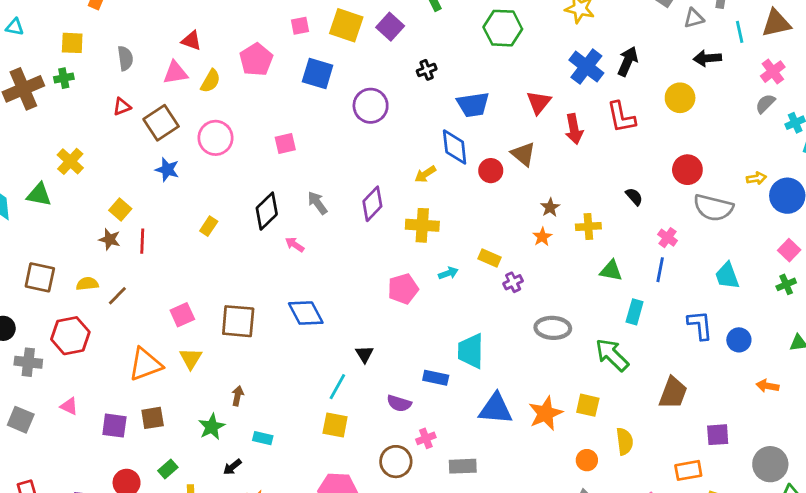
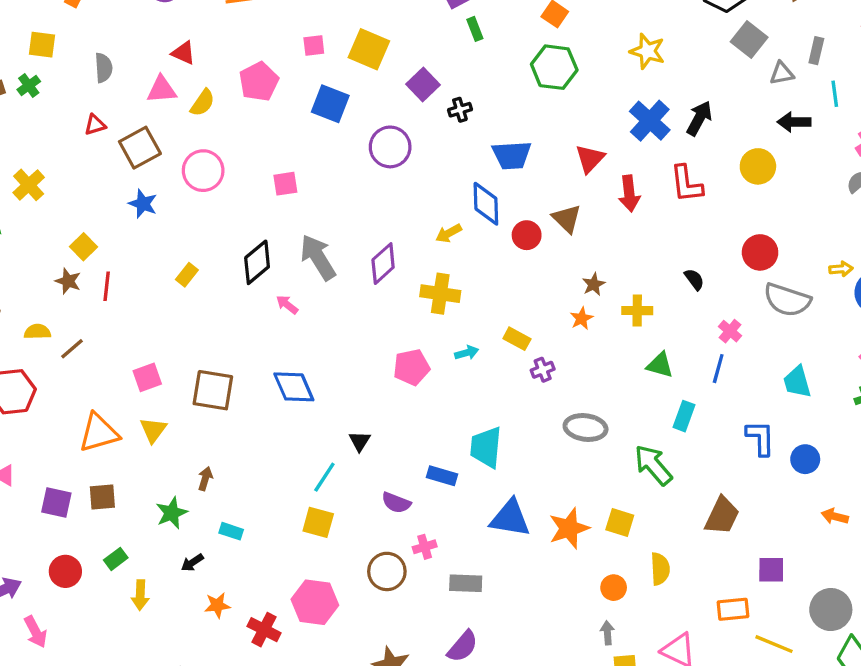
purple square: (390, 27) -> (423, 85), moved
green cross: (64, 78) -> (29, 86), turned -30
gray arrow: (317, 203) -> (318, 257), size x1.6

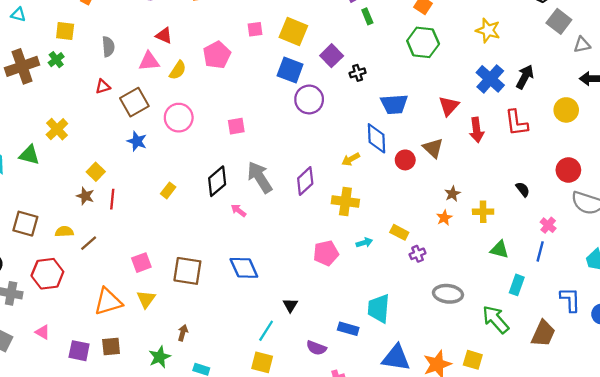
blue square: (330, 104) -> (290, 70), moved
brown trapezoid: (722, 516) -> (543, 333), moved

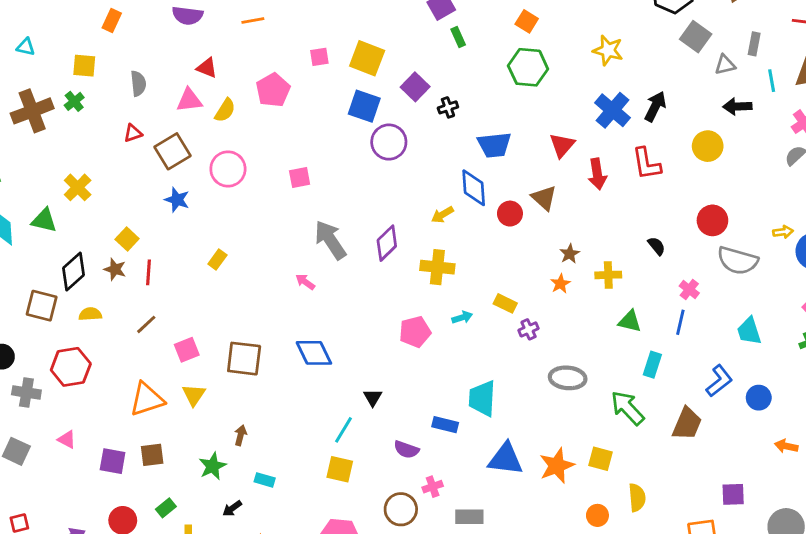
black diamond: (217, 181) -> (73, 271), moved
brown line: (89, 243) -> (146, 324), moved
blue L-shape: (570, 300) -> (719, 381), turned 55

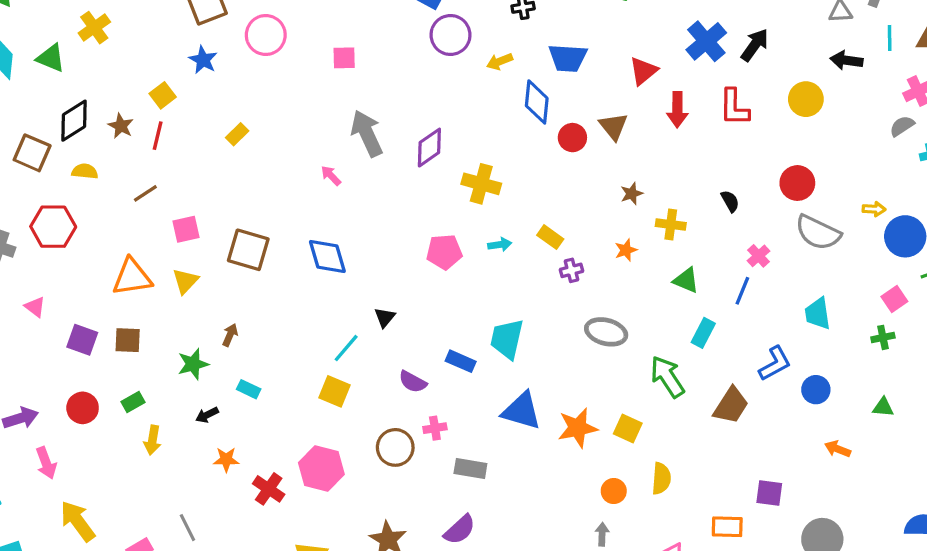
yellow arrow: (442, 215) -> (500, 61), moved
yellow square: (127, 239) -> (163, 95), moved
orange star: (560, 284) -> (626, 250), moved

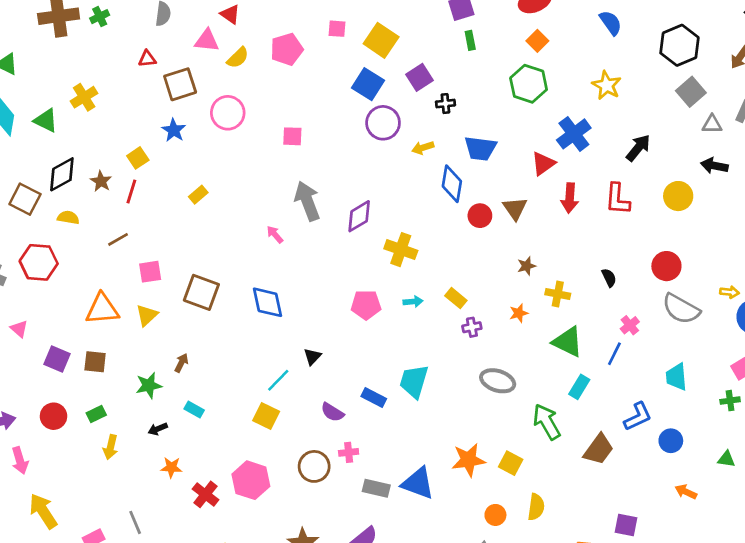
blue cross: (706, 41) -> (574, 134), moved
green triangle: (686, 280) -> (568, 342), size x1.4
blue triangle: (522, 411) -> (418, 483), moved

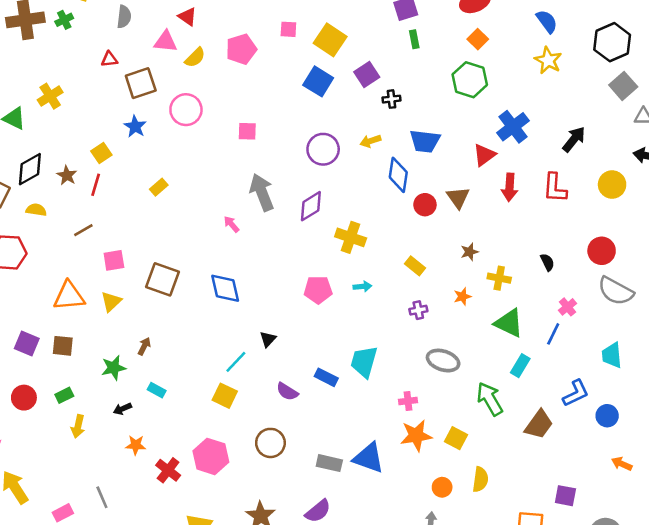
yellow star: (607, 85) -> (548, 60), moved
purple circle: (383, 123) -> (323, 149), moved
yellow rectangle: (456, 298) -> (415, 266), moved
pink cross: (349, 452) -> (408, 401), moved

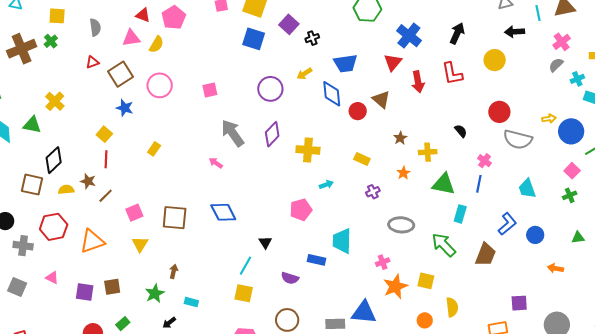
pink pentagon: (241, 49) -> (174, 18), moved
brown star: (67, 175) -> (88, 181), moved
pink pentagon: (318, 290) -> (301, 210), moved
orange triangle: (69, 296) -> (92, 241), moved

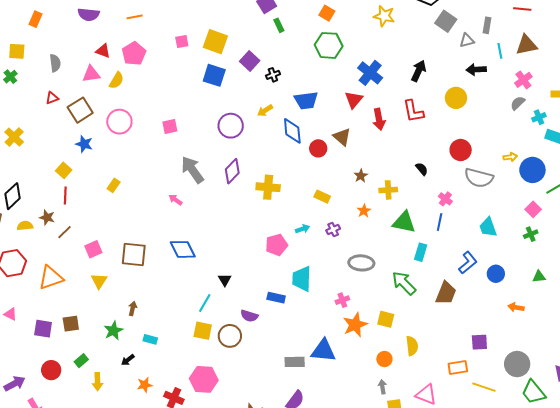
cyan arrow: (326, 185) -> (303, 229), moved
pink pentagon: (301, 210) -> (276, 245), moved
brown circle: (287, 320) -> (230, 336), moved

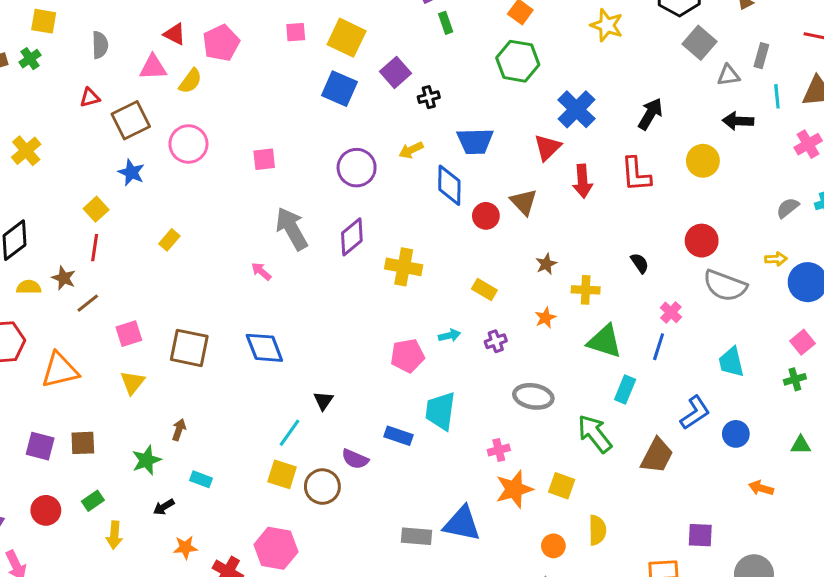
gray semicircle: (518, 103) -> (788, 208), moved

